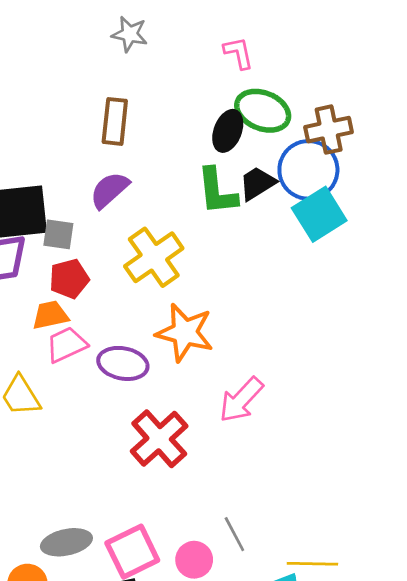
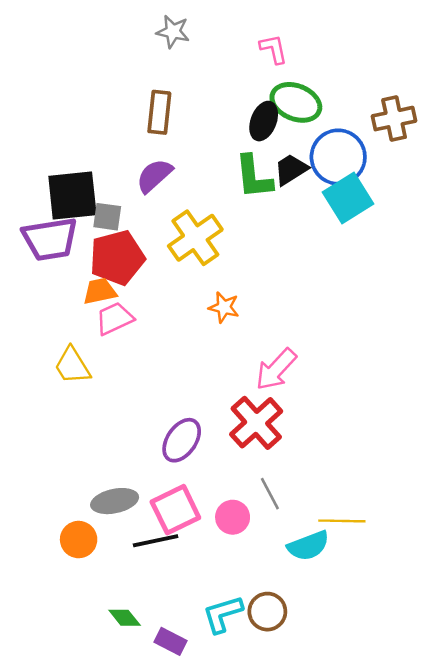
brown cross: (329, 130) -> (394, 119), moved
red pentagon: (69, 279) -> (117, 258), size x1.5
orange star: (185, 333) -> (224, 307), size x0.6
purple ellipse: (123, 363) -> (182, 440), moved, turned -66
red cross: (159, 439) -> (256, 423), moved

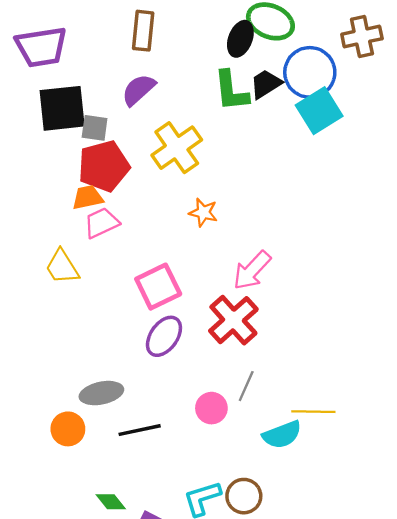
purple trapezoid: (50, 239) -> (41, 47), moved
gray line: (270, 494) -> (246, 386), turned 52
pink square: (175, 510) -> (158, 287), moved

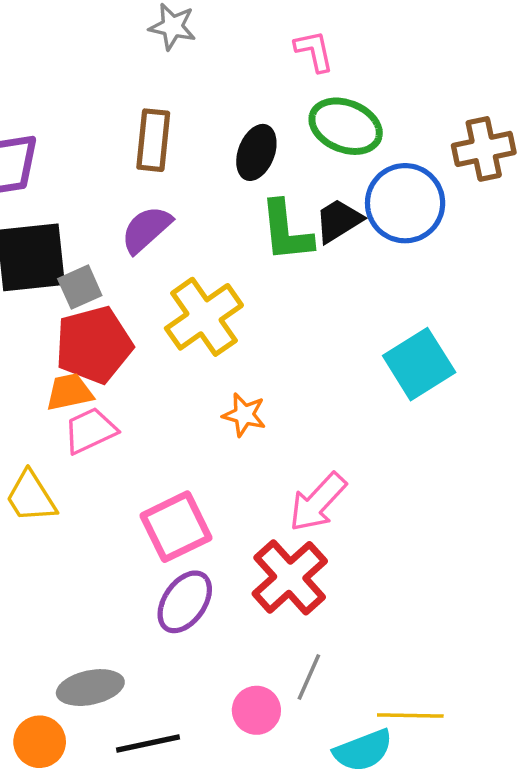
black ellipse: (240, 39) -> (256, 152), moved
cyan square: (319, 111) -> (419, 364), moved
gray square: (95, 128) -> (80, 287), turned -32

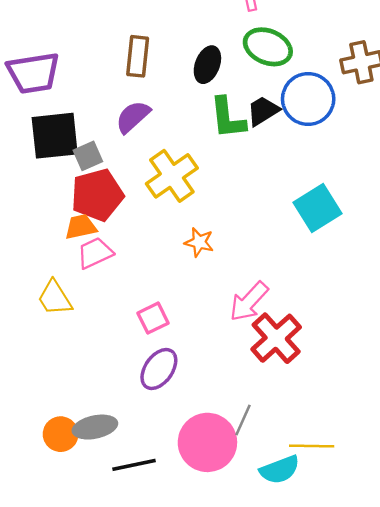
pink square: (176, 527) -> (153, 318), size x0.7
red cross: (290, 577) -> (276, 338), moved
pink circle: (256, 710) -> (207, 442), size x1.8
orange circle: (40, 742) -> (61, 434), moved

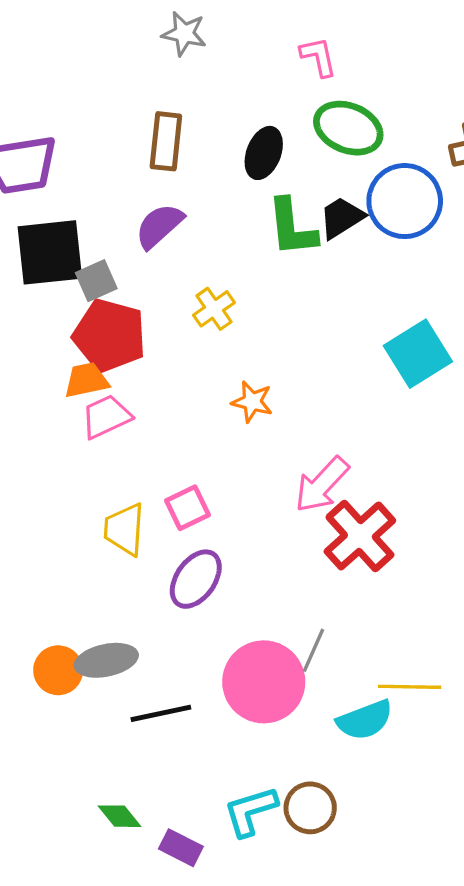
yellow cross: (172, 176) -> (214, 309), size x0.6
red pentagon: (97, 195) -> (110, 335), turned 30
yellow trapezoid: (55, 298) -> (124, 529), moved, turned 36

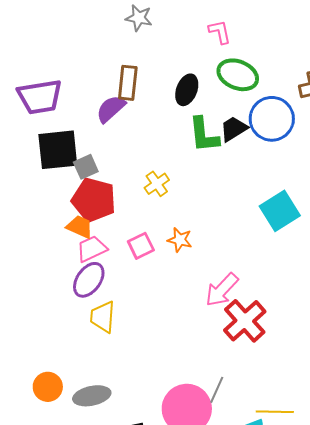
purple semicircle: (159, 226) -> (111, 109), moved
orange trapezoid: (86, 380) -> (80, 227), turned 36
pink square: (187, 508) -> (141, 246), moved
purple ellipse: (196, 579) -> (89, 280), moved
orange circle: (58, 670) -> (48, 387), moved

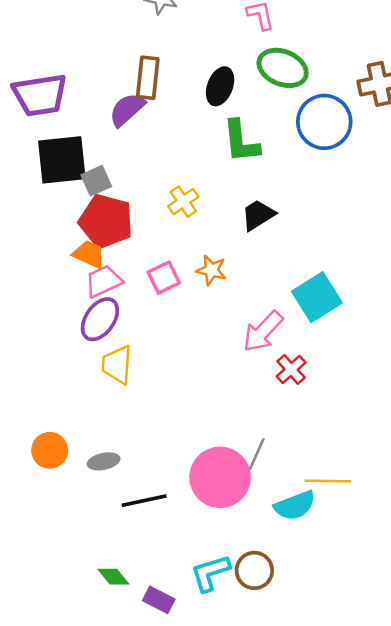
black trapezoid: (234, 129) -> (258, 215), moved
cyan square: (280, 211) -> (317, 297), moved
red cross: (245, 321) -> (291, 369), size x0.6
gray ellipse: (92, 396) -> (104, 461), size x0.7

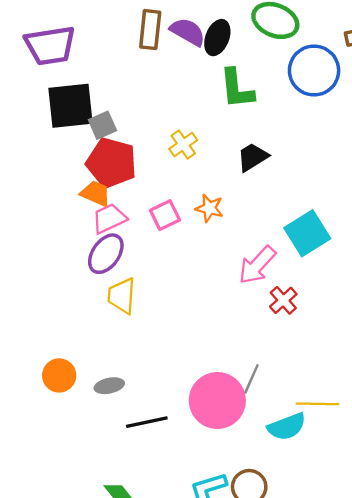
purple semicircle: (127, 110) -> (188, 32), moved, turned 72

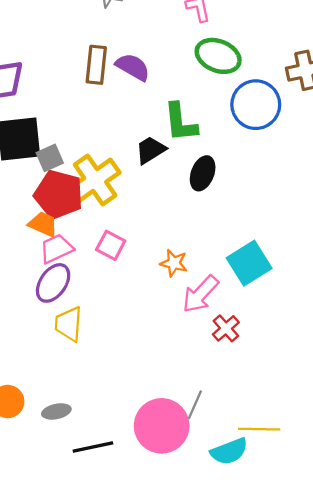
black ellipse: (217, 38) -> (203, 173), moved
yellow cross: (183, 144) -> (95, 180), moved, size x1.8
black trapezoid: (253, 157) -> (151, 150), moved
orange star: (209, 208) -> (174, 263), moved
pink square: (165, 215) -> (111, 245), turned -36

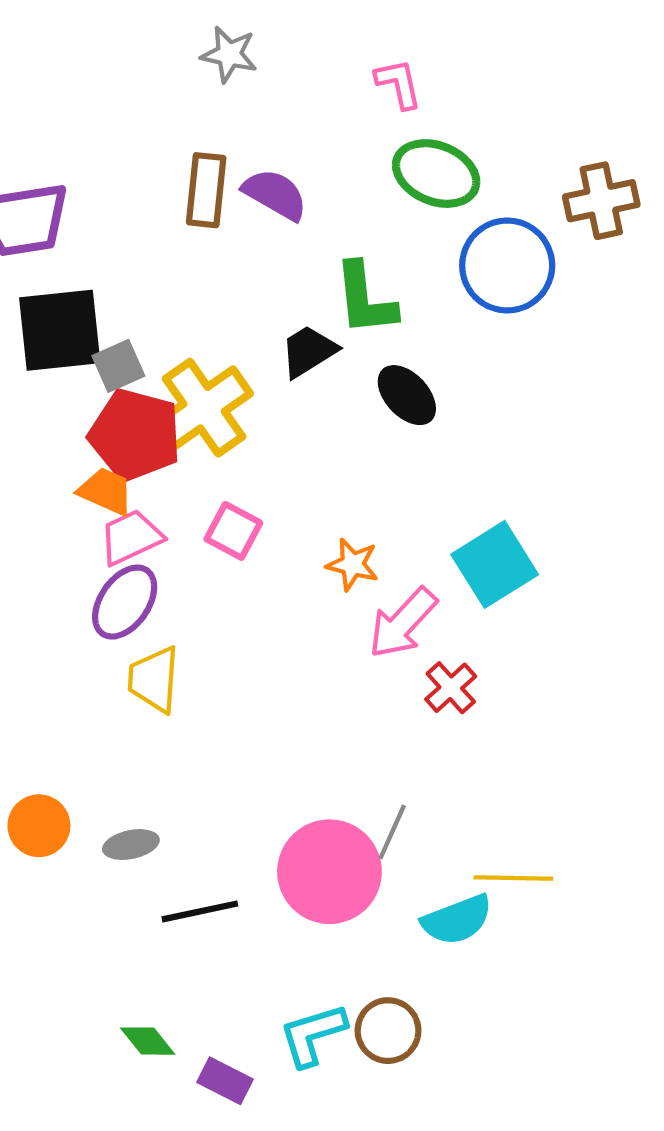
black ellipse: (203, 173) -> (407, 395), turned -64

